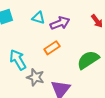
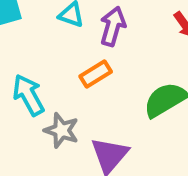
purple arrow: (60, 23) -> (113, 26), turned -54

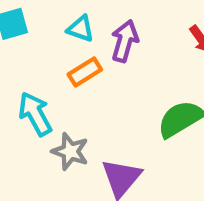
orange rectangle: (96, 74) -> (85, 72), moved

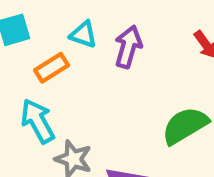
orange rectangle: (85, 72) -> (52, 68), moved

